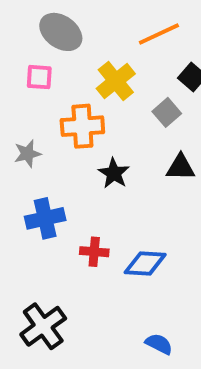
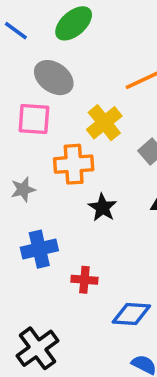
pink square: (39, 77) -> (34, 119), size x1.4
blue diamond: (145, 263) -> (131, 314), moved

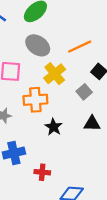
gray ellipse: (54, 78) -> (38, 45), moved

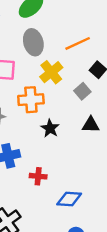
gray ellipse: (38, 45) -> (33, 42), turned 40

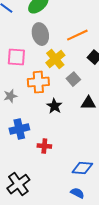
gray square: (82, 91) -> (73, 79), moved
blue diamond: (69, 199) -> (82, 168), moved

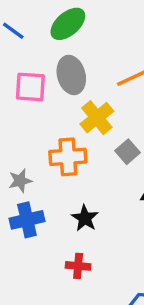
pink square: (16, 57) -> (30, 87), moved
black star: (54, 106) -> (85, 218), moved
blue cross: (19, 129) -> (27, 220), moved

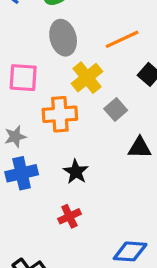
pink square: (30, 87) -> (23, 78), moved
red cross: (78, 266) -> (69, 216), turned -30

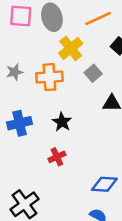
pink square: (23, 78) -> (21, 16), moved
gray star: (15, 137) -> (15, 72), moved

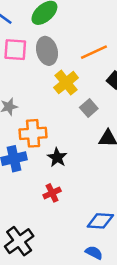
orange cross: (49, 77) -> (33, 133), moved

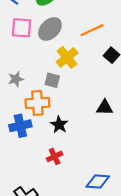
gray ellipse: (47, 51) -> (50, 29), turned 60
gray square: (89, 108) -> (52, 80), moved, turned -35

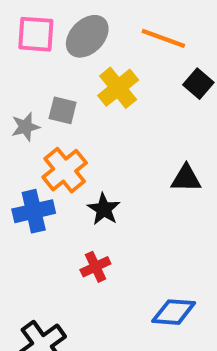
orange line: (92, 30) -> (163, 38), turned 45
gray square: (52, 80) -> (63, 110), moved
orange cross: (37, 103) -> (65, 170), turned -35

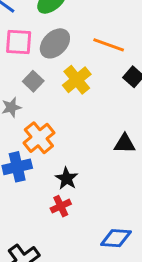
gray square: (63, 110) -> (33, 81), moved, turned 30
black star: (104, 209) -> (67, 178), moved

